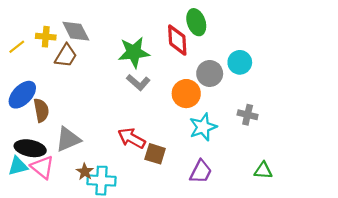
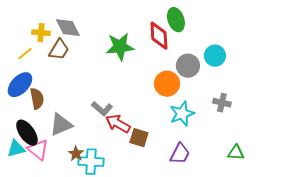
yellow line: (17, 47) -> (25, 54), moved
gray L-shape: (138, 82) -> (102, 109), moved
black ellipse: (30, 148) -> (27, 133), turned 44

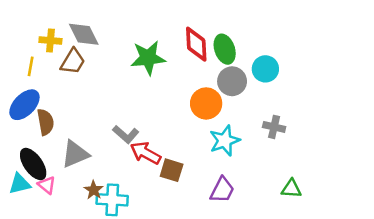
green ellipse: (176, 20) -> (225, 49), moved
yellow line: (25, 54) -> (31, 66), turned -42
pink triangle: (38, 150) -> (47, 185), size x0.7

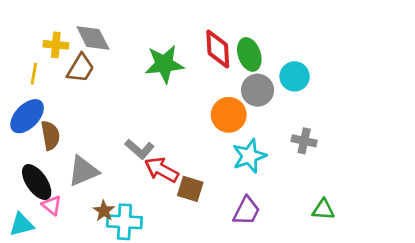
cyan triangle: (20, 184) -> (22, 225), moved

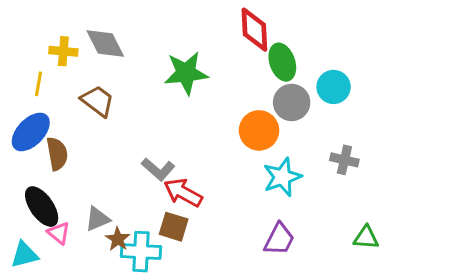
red diamond: (218, 49) -> (254, 30), moved
brown trapezoid: (81, 68) -> (98, 101), moved, turned -84
gray triangle: (83, 171) -> (98, 219), moved, size x0.7
brown square: (190, 189) -> (174, 227), moved

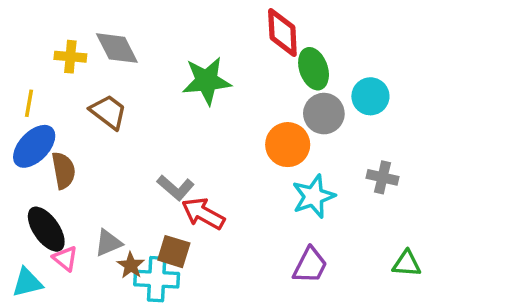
yellow line: (39, 84) -> (29, 103), moved
brown square: (174, 227) -> (174, 252), moved

